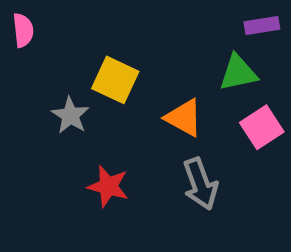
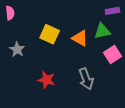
gray star: (70, 115) -> (17, 49), moved
orange triangle: (184, 118) -> (80, 38), moved

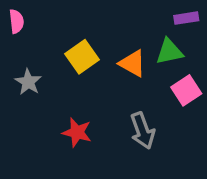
yellow square: (50, 34) -> (82, 57), turned 30

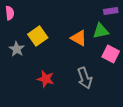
yellow square: (82, 57) -> (38, 36), moved
pink square: (186, 90) -> (111, 54), turned -30

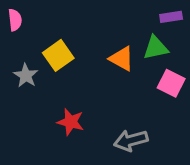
gray arrow: (85, 78) -> (131, 140), moved, turned 95

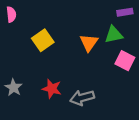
orange triangle: (122, 59) -> (89, 43), turned 36
gray star: (26, 76) -> (13, 88), moved
gray arrow: (131, 140) -> (82, 98), moved

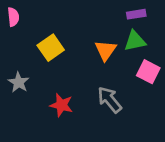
purple rectangle: (125, 12) -> (136, 14), moved
gray star: (13, 88) -> (19, 82), moved
gray arrow: (82, 98) -> (110, 100), moved, turned 65

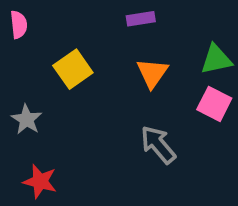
purple rectangle: (136, 14) -> (141, 19), moved
green triangle: (135, 41) -> (216, 59), moved
red star: (61, 105) -> (40, 181), moved

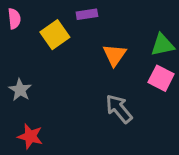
purple rectangle: (141, 19) -> (87, 14), moved
yellow square: (73, 69) -> (55, 35), moved

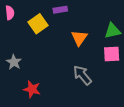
pink square: (161, 78) -> (112, 54), turned -30
red star: (30, 136) -> (32, 89), moved

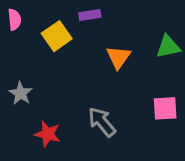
pink square: (112, 54) -> (165, 108), moved
gray arrow: (82, 75) -> (102, 122), moved

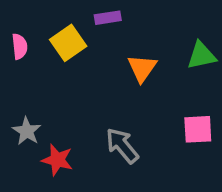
pink semicircle: (15, 19) -> (20, 46), moved
gray star: (21, 93) -> (27, 131), moved

